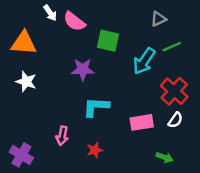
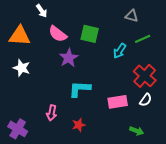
gray triangle: (159, 19) -> (132, 16), turned 40
pink semicircle: (74, 21) -> (58, 34), moved
cyan arrow: (144, 61) -> (120, 51), size x0.7
purple star: (83, 70) -> (69, 58), turned -30

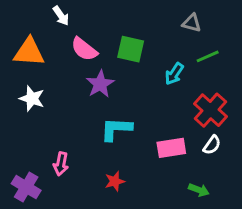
pink arrow: (52, 113) -> (61, 164), moved

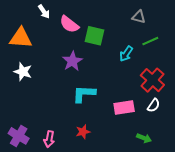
pink semicircle: (84, 49) -> (69, 24), moved
pink arrow: (61, 164) -> (49, 139), moved

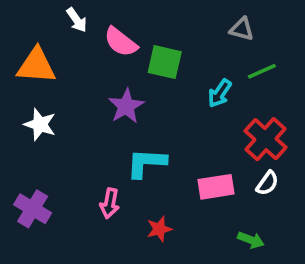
red star: (83, 132) -> (159, 229), moved
purple cross: (19, 136) -> (33, 209), moved
pink arrow: (49, 139) -> (110, 203), moved

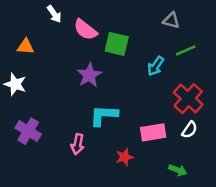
orange triangle: (36, 66) -> (26, 47), size x0.6
white star: (40, 124) -> (15, 84), moved
purple cross: (33, 209) -> (28, 131), moved
red star: (159, 229) -> (124, 157), moved

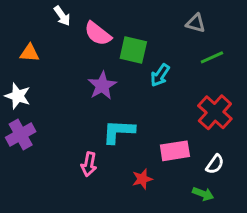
cyan arrow: (156, 66) -> (160, 75), moved
white semicircle: (189, 130) -> (215, 164), moved
purple cross: (28, 131) -> (21, 135), moved, turned 30

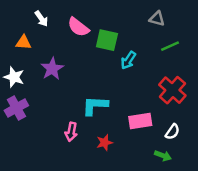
white arrow: (62, 16) -> (41, 19), moved
purple star: (102, 86) -> (52, 69), moved
red star: (142, 179) -> (105, 143), moved

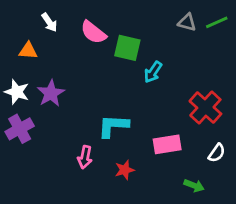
green line: (170, 46) -> (217, 22), moved
purple star: (52, 69) -> (51, 93), moved
white semicircle: (172, 132) -> (217, 153), moved

